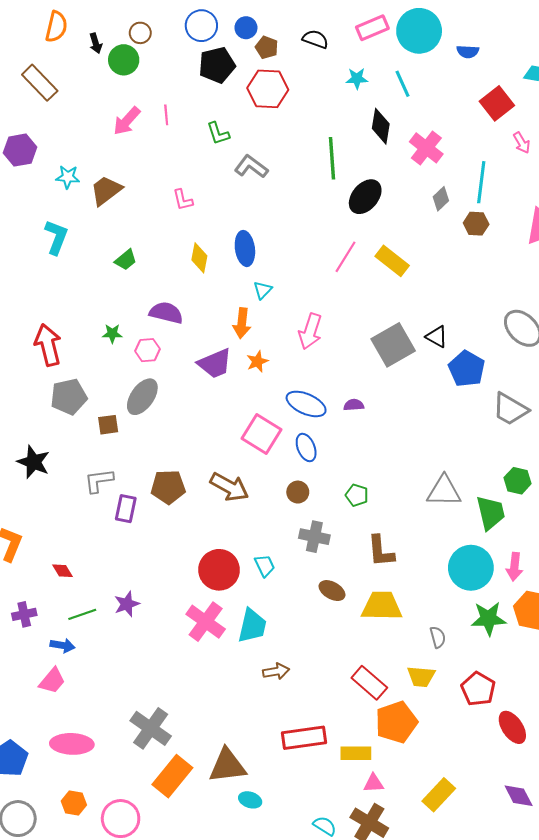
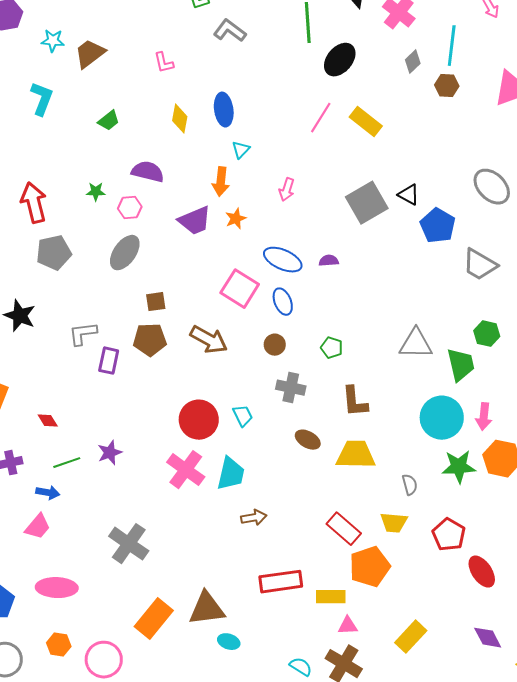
pink arrow: (310, 331) -> (287, 190), size x0.7
brown square: (108, 425) -> (156, 302), moved
gray cross: (151, 728) -> (129, 544), moved

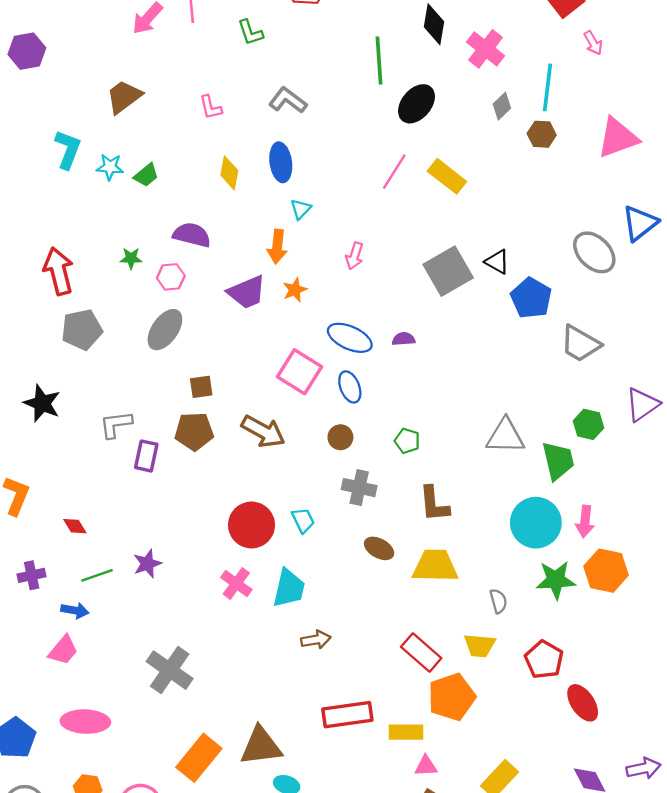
gray L-shape: (230, 31) -> (288, 100), moved
cyan star: (53, 41) -> (110, 167), moved
pink cross: (186, 470) -> (236, 584), size x0.7

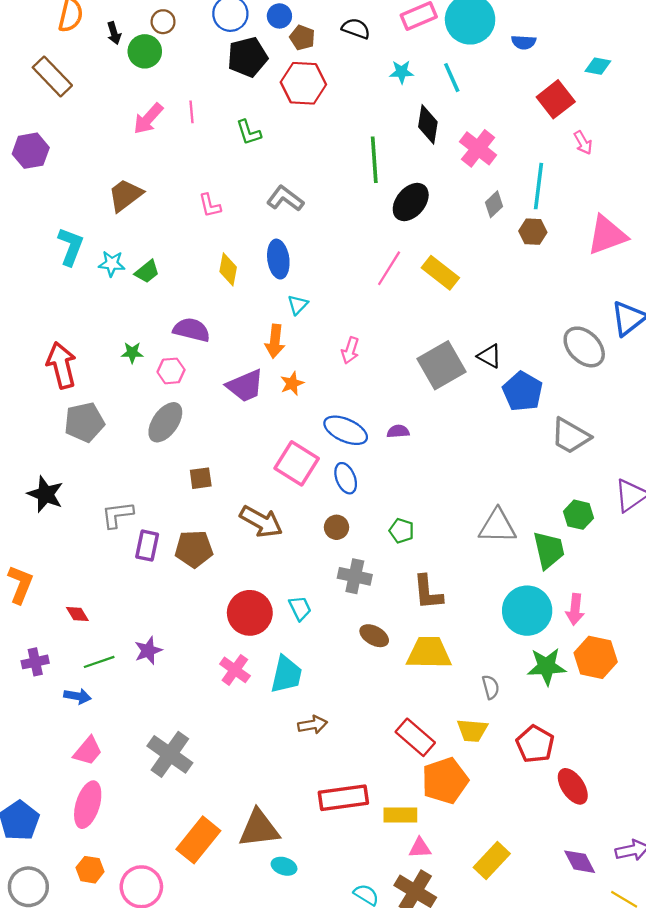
brown pentagon: (194, 431) -> (194, 549), moved
pink trapezoid: (63, 650) -> (88, 751), moved
pink ellipse: (85, 722) -> (88, 805), turned -75

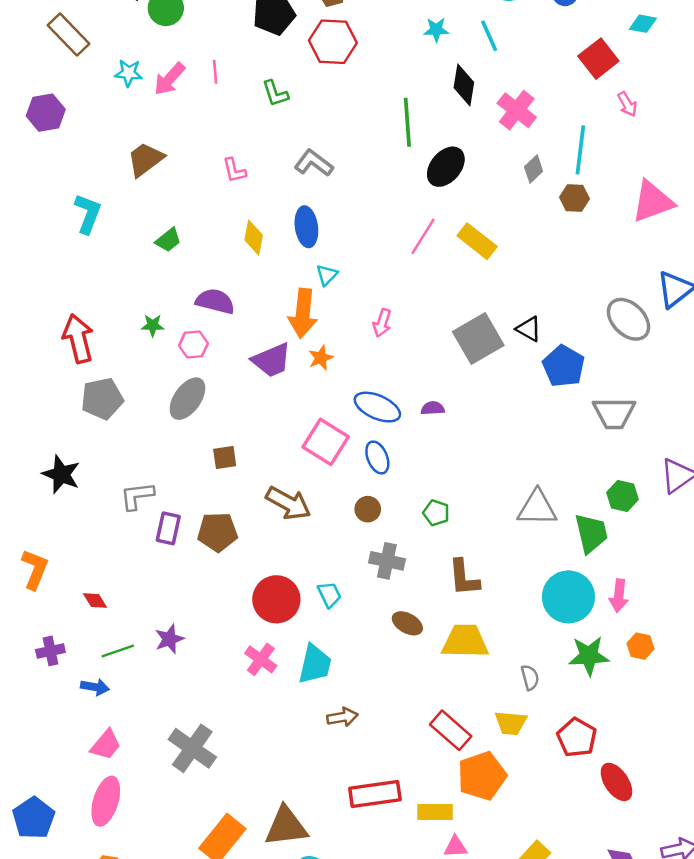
cyan star: (112, 264) -> (129, 73), moved
orange arrow: (275, 341) -> (303, 313), size x1.4
gray trapezoid: (570, 436) -> (614, 413), turned -30
orange hexagon: (596, 657) -> (641, 646), size x0.6

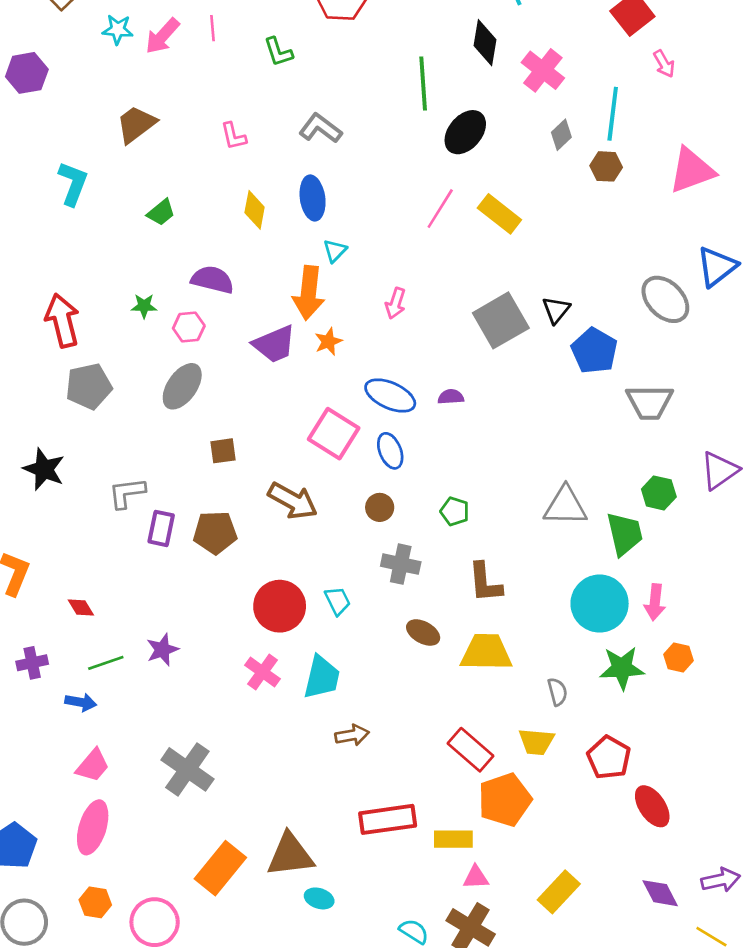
black triangle: (529, 329) -> (556, 310), turned 40

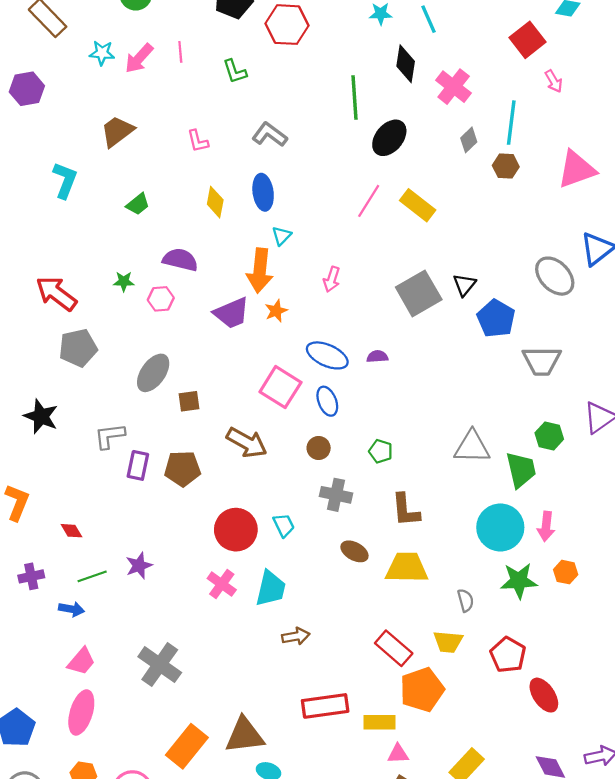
red arrow: (62, 320) -> (56, 293), turned -39
gray ellipse: (182, 386) -> (153, 373), moved

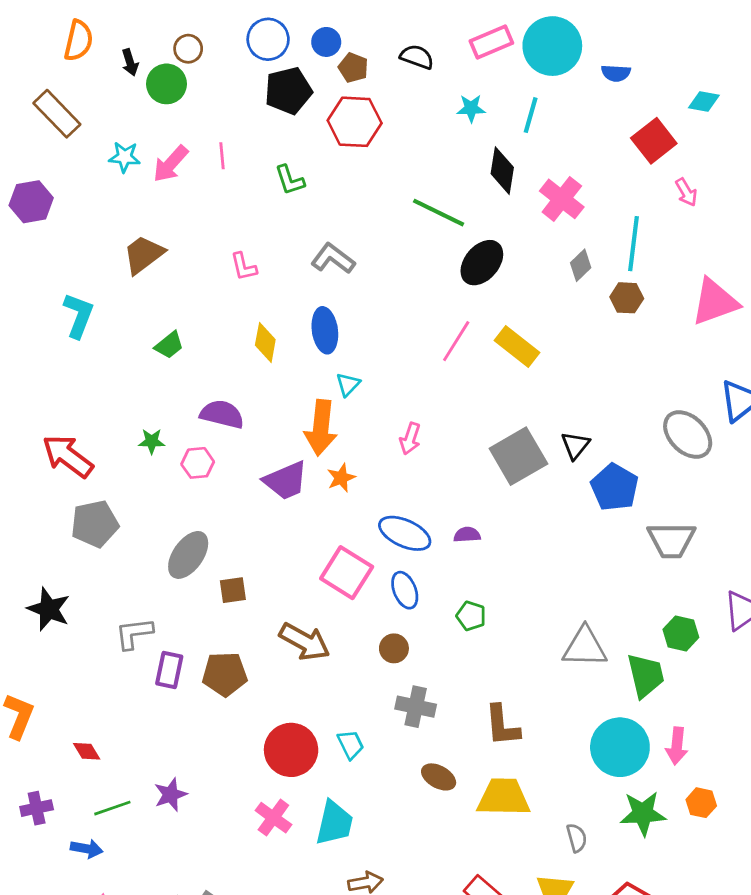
cyan line: (428, 19) -> (531, 115), turned 40
green line: (354, 98) -> (439, 213), turned -60
green pentagon: (381, 451) -> (471, 616), moved

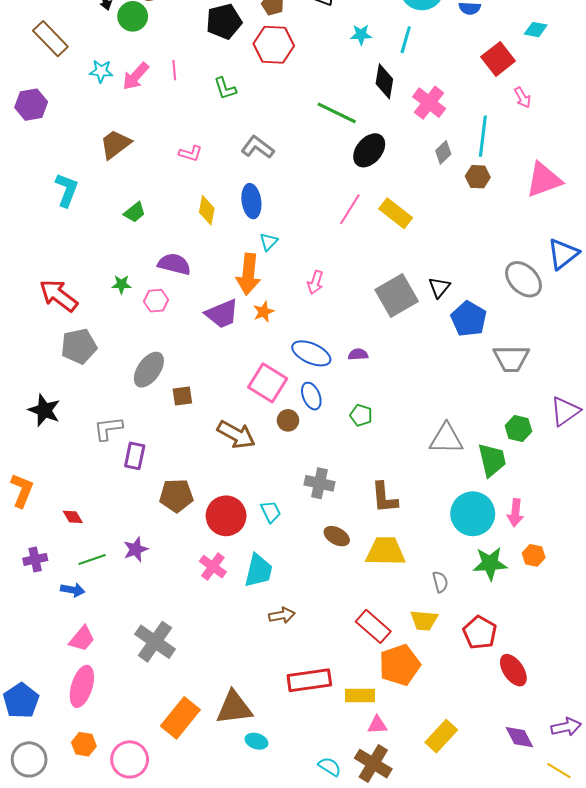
pink L-shape: (244, 267) -> (191, 153), turned -60
brown circle: (394, 648) -> (288, 420), moved
brown pentagon: (225, 674) -> (176, 496), moved

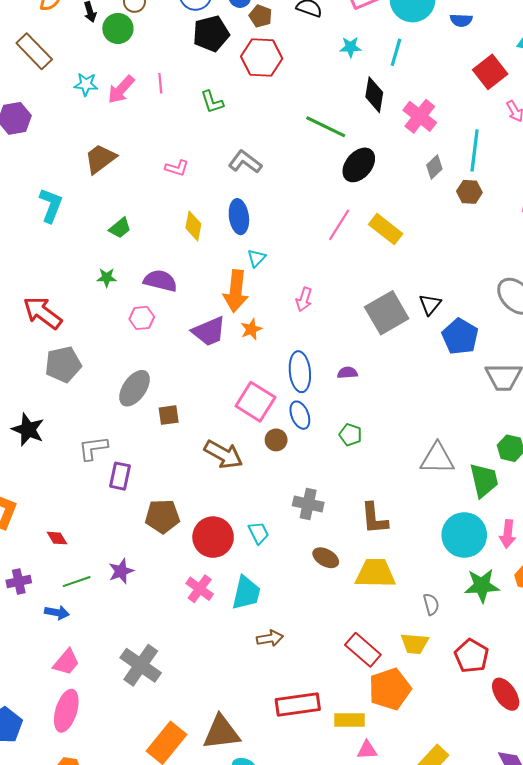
green star: (121, 284) -> (107, 278), moved
blue ellipse: (311, 353) -> (300, 372), turned 60

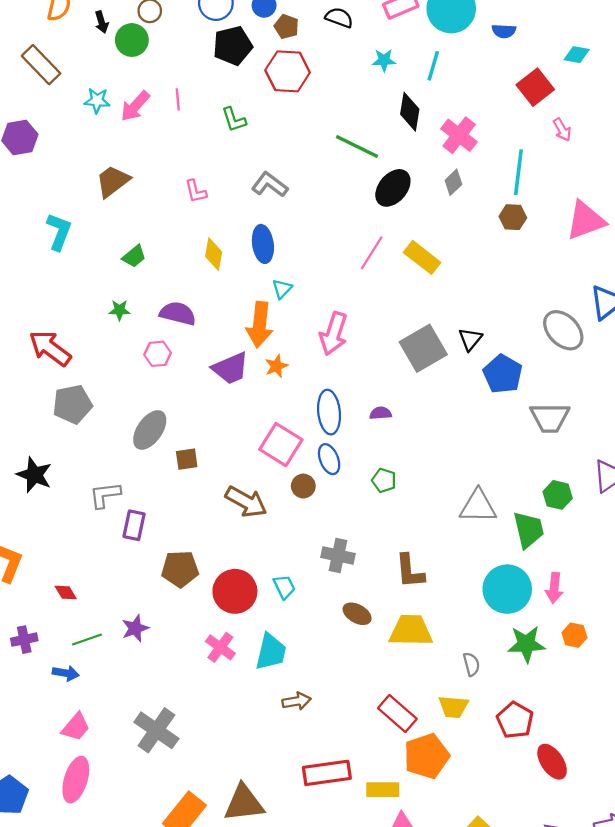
gray diamond: (434, 167) -> (453, 182), moved
pink L-shape: (177, 168) -> (196, 191), turned 60
pink arrow: (304, 299) -> (334, 334), size x1.6

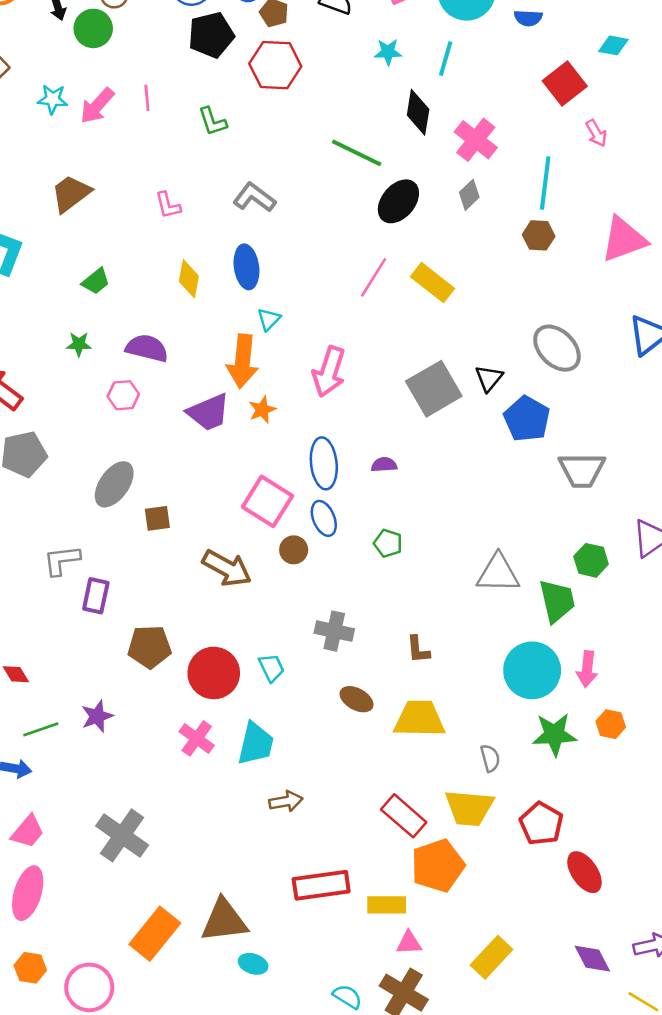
gray ellipse: (563, 330) -> (557, 348), moved
brown L-shape: (410, 571) -> (418, 649), size x0.7
yellow trapezoid: (453, 707) -> (469, 808), size x1.4

